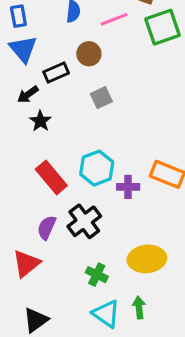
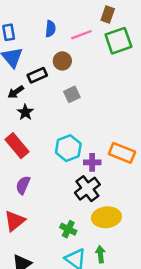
red rectangle: (51, 177) -> (17, 146), moved
black cross: (84, 221) -> (87, 189), moved
purple semicircle: (47, 228) -> (23, 185), moved

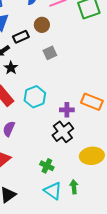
cyan hexagon: (68, 148) -> (35, 97), moved
yellow ellipse: (106, 217) -> (92, 156), moved

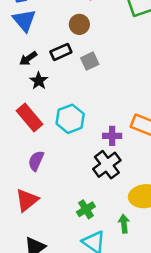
black rectangle: (21, 37) -> (61, 52), moved
green cross: (47, 166) -> (86, 209), turned 32
green arrow: (74, 187) -> (124, 224), moved

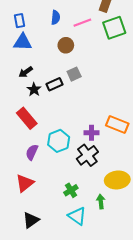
blue triangle: (24, 20) -> (23, 42), turned -48
black rectangle: (61, 52) -> (55, 84), moved
cyan hexagon: (70, 119) -> (59, 141), moved

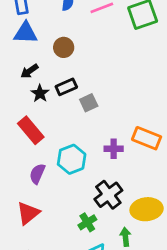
brown circle: (66, 45) -> (64, 47), moved
gray square: (74, 74) -> (89, 103), moved
black cross: (87, 155) -> (108, 195), moved

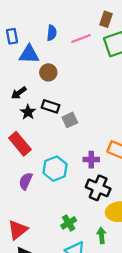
blue triangle: (25, 33) -> (29, 54), moved
black rectangle: (66, 87) -> (51, 106), turned 42
black cross: (108, 195) -> (98, 188), moved, turned -30
red triangle: (28, 213) -> (18, 230), moved

